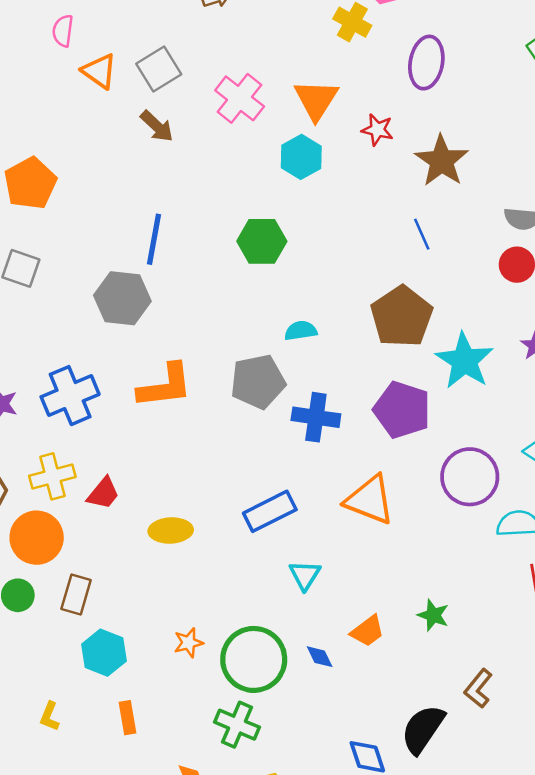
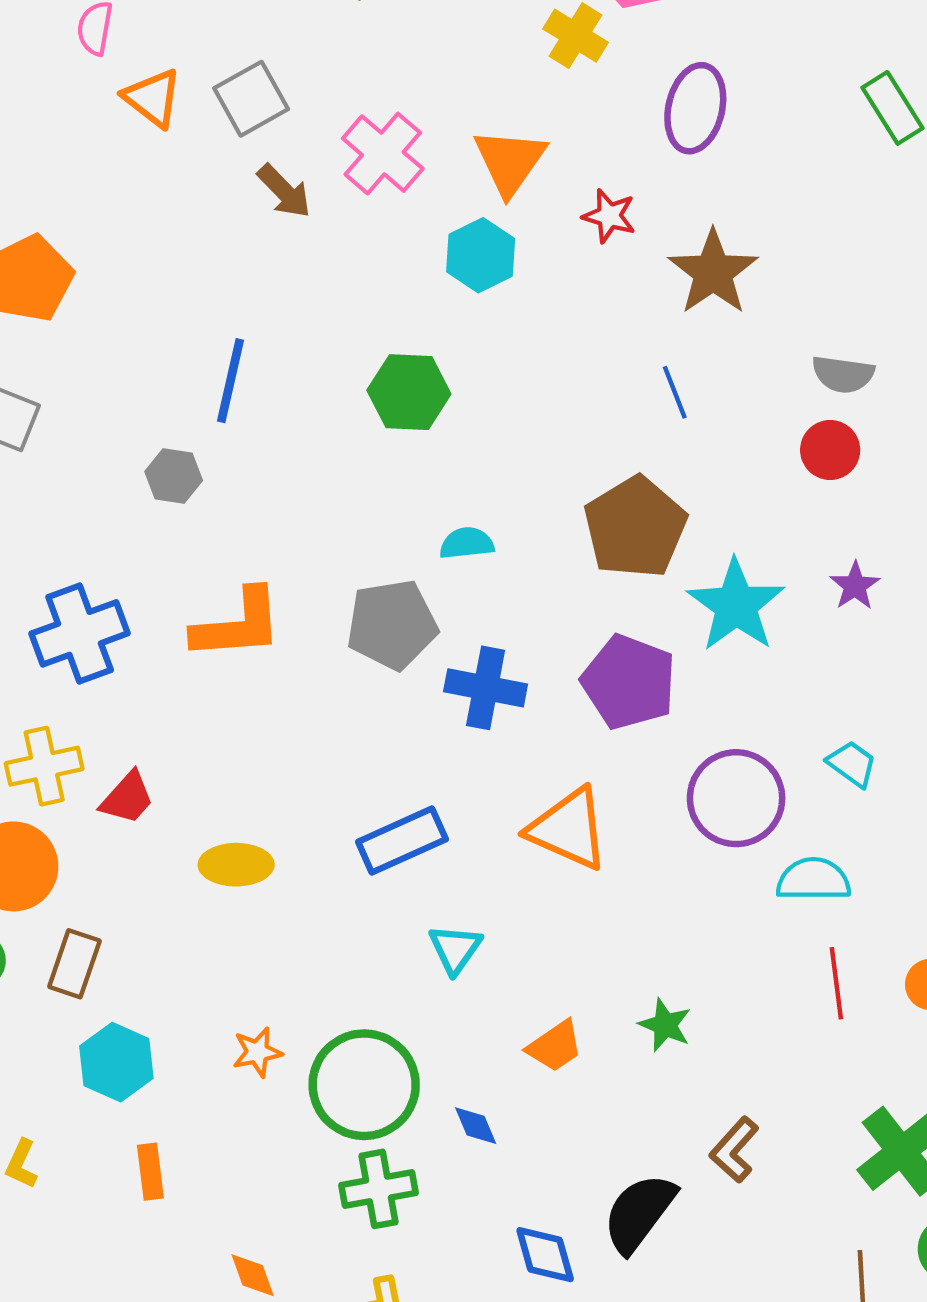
brown arrow: (157, 126) -> (284, 191), moved
gray hexagon: (122, 298) -> (174, 476), size x0.6
blue diamond: (320, 657) -> (476, 1126), moved
green cross: (237, 725) -> (379, 1189), moved, turned -36

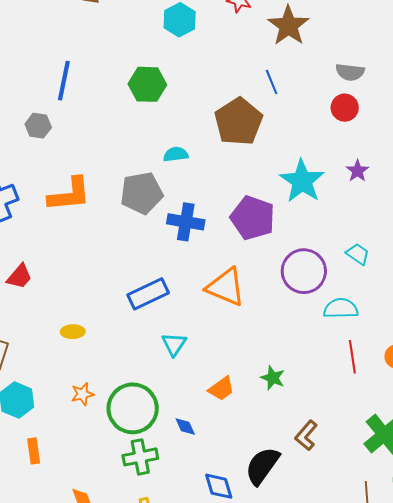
brown pentagon: (635, 527) -> (238, 122), moved
yellow ellipse: (236, 865) -> (73, 332), moved, size x0.7

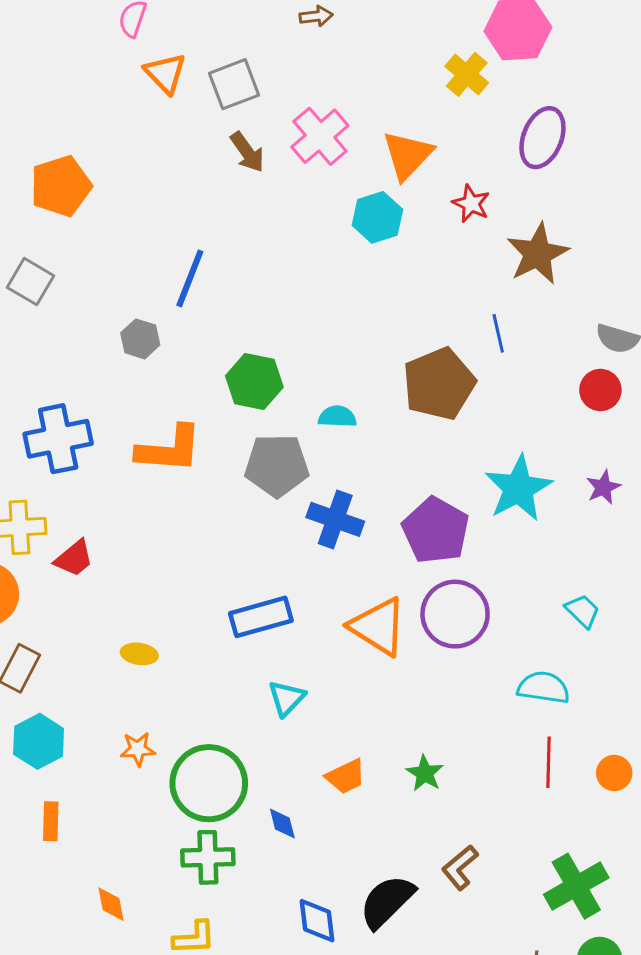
green hexagon: (147, 84) -> (254, 382), moved
purple circle: (304, 271) -> (455, 614), moved

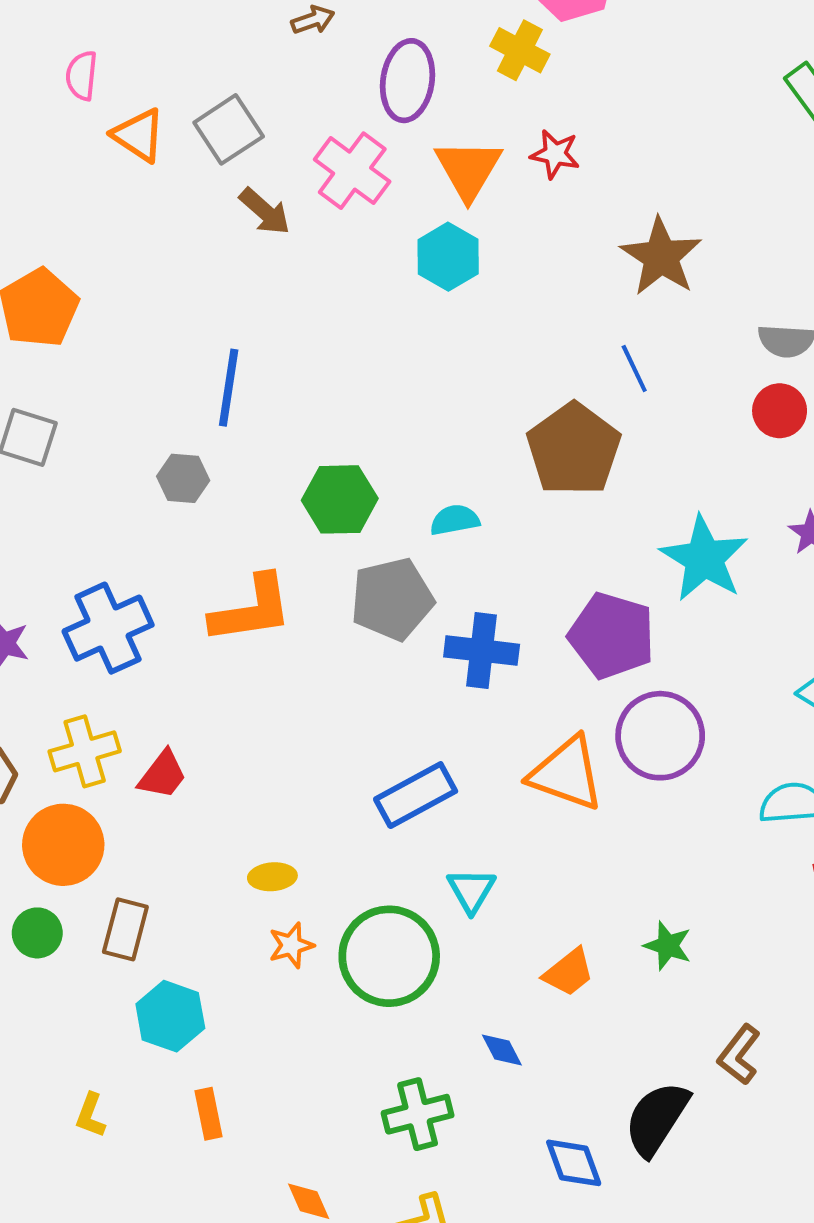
purple ellipse: (542, 138) -> (408, 81), moved
red star: (471, 204) -> (555, 154), moved
orange star: (138, 749) -> (291, 945), moved
green circle: (209, 783) -> (389, 956), moved

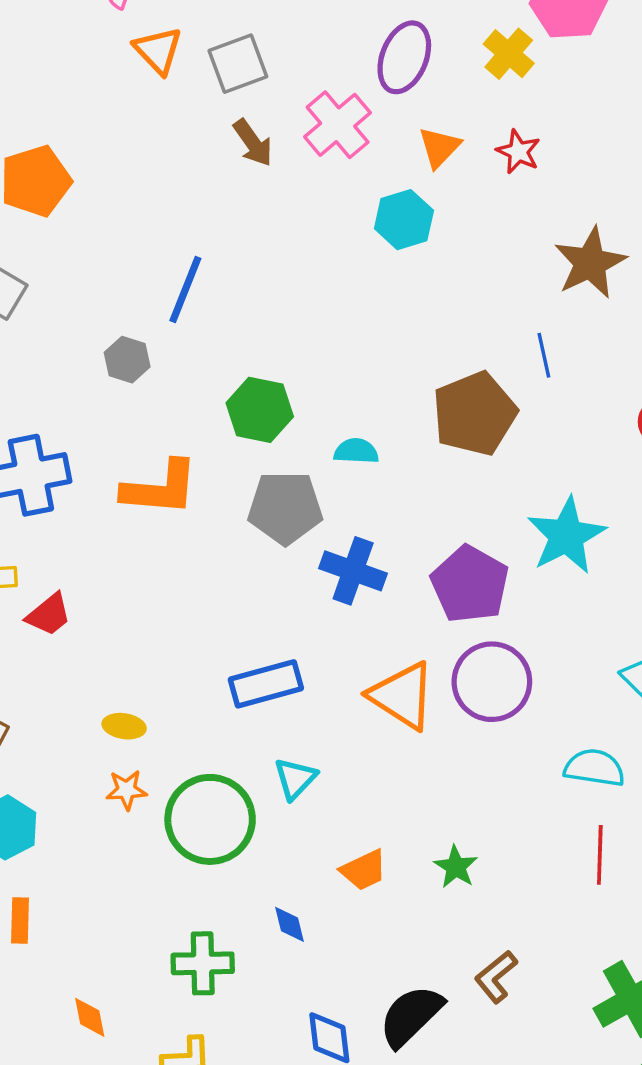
orange triangle: (468, 169) -> (439, 147), size x0.7

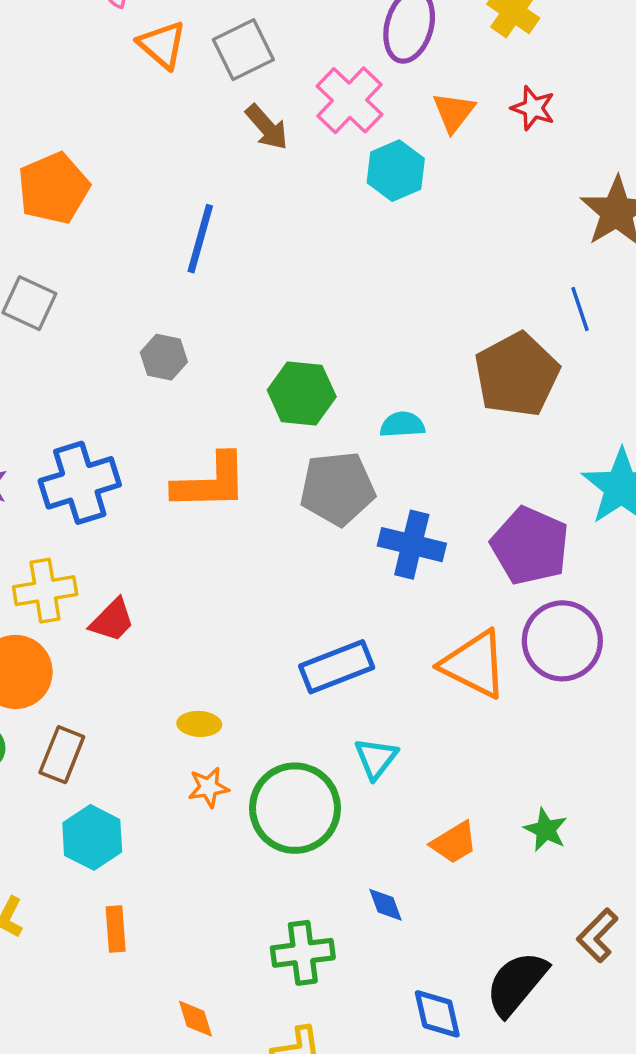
cyan hexagon: (404, 220) -> (396, 171), moved
blue line: (185, 290) -> (200, 239), moved

